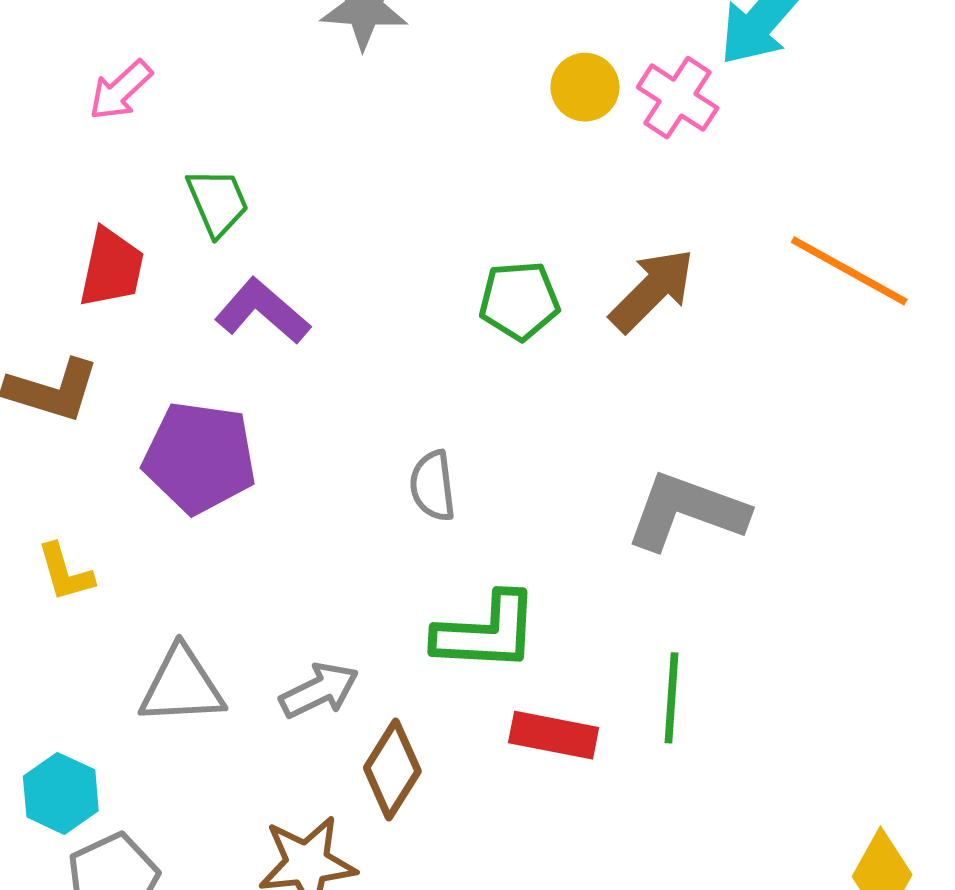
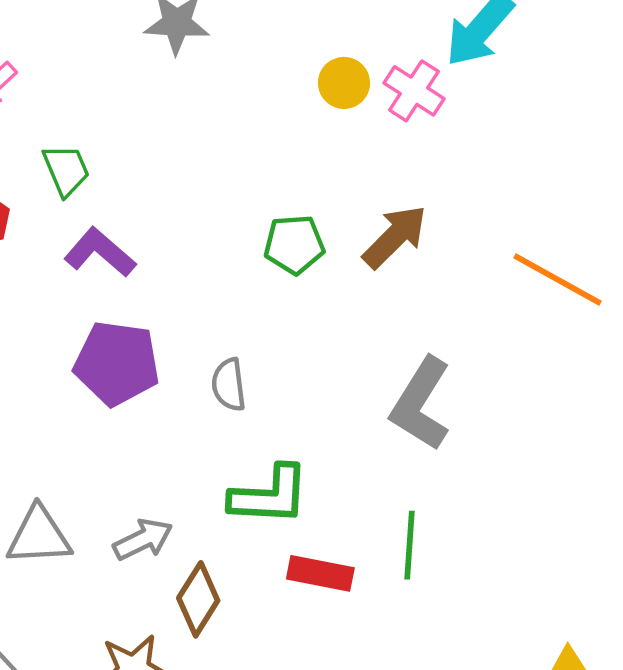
orange line: (849, 271) -> (558, 280), moved
purple pentagon: (200, 457) -> (117, 363), moved
gray L-shape: (686, 511) -> (421, 404), turned -78

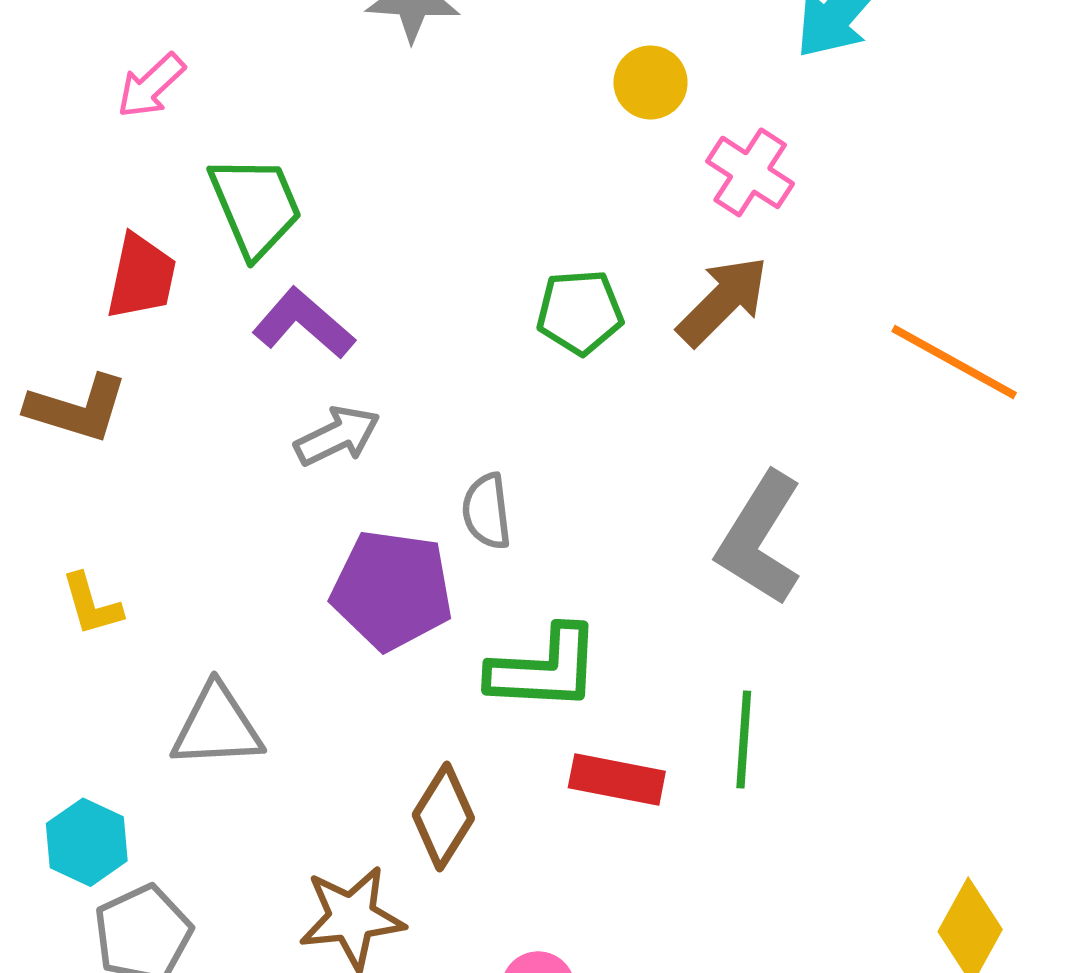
pink cross: (414, 91) -> (750, 172), moved
green trapezoid: (66, 170) -> (255, 206), size x1.4
purple pentagon: (117, 363) -> (392, 590), moved
gray arrow: (143, 539) -> (337, 436), moved

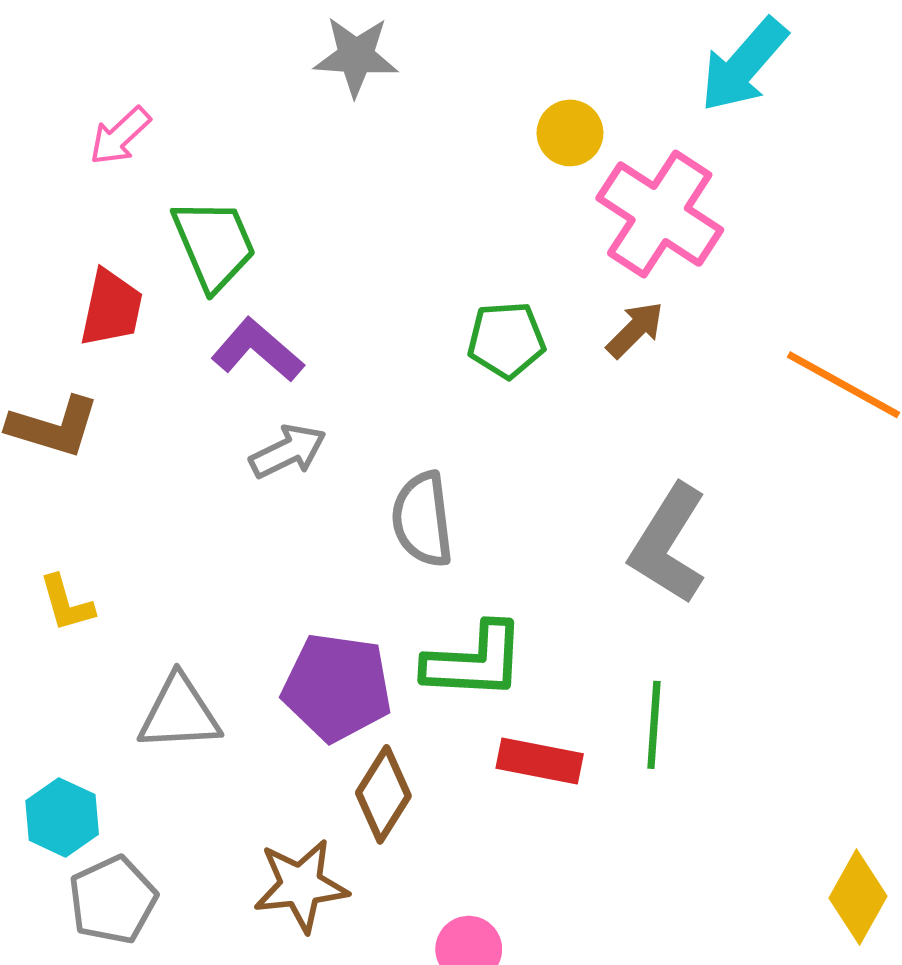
pink cross: (750, 172) -> (660, 214), size x1.6
brown arrow: (723, 301) -> (635, 330), size x0.7
gray semicircle: (487, 511) -> (422, 519), size x1.4
purple pentagon: (392, 590) -> (337, 687), moved

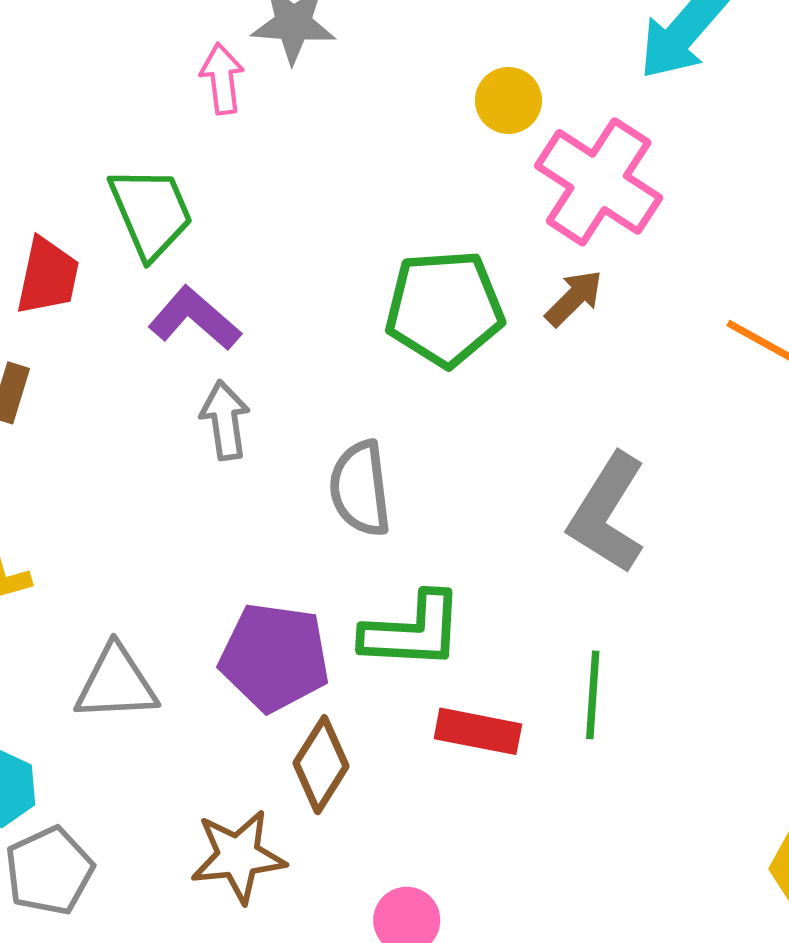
pink arrow: (120, 136) -> (222, 79), moved, turned 126
green pentagon: (506, 340) -> (445, 308), size x1.5
gray arrow: (288, 451) -> (225, 420), turned -72

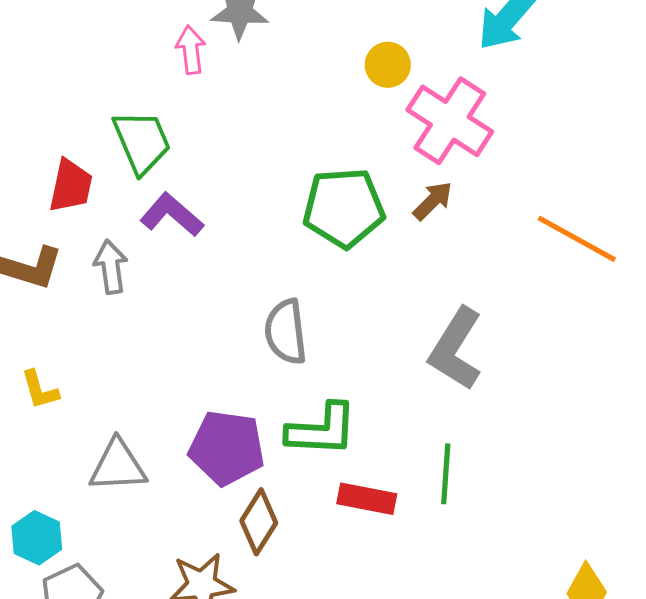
gray arrow: (225, 420) -> (111, 267), moved

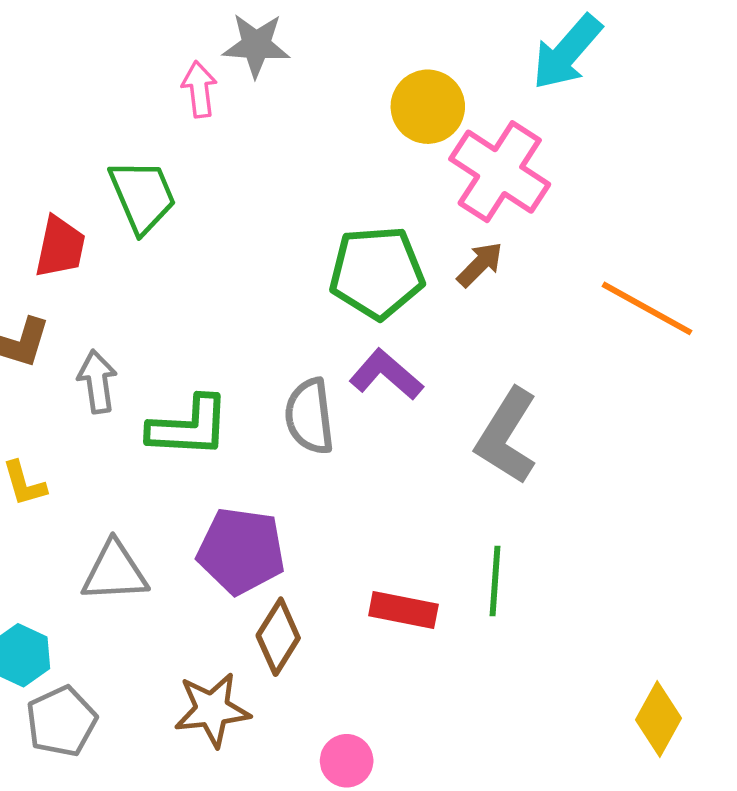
yellow circle: (388, 65) -> (428, 107), size x1.4
purple L-shape: (172, 215) -> (386, 375), moved
gray arrow: (111, 267) -> (97, 382), moved
green L-shape: (322, 430) -> (189, 427), moved

